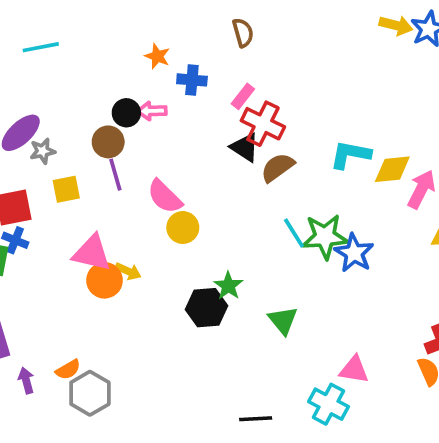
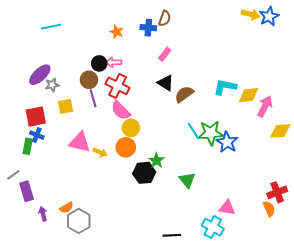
brown semicircle: (243, 33) -> (165, 18), turned 35
blue cross: (192, 80) -> (148, 28), moved
red cross: (263, 124) -> (118, 86), moved
orange circle: (105, 280) -> (126, 147), moved

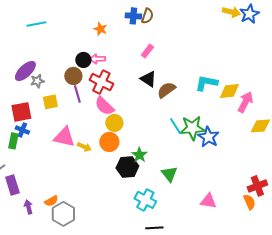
blue cross: (148, 28) -> (133, 16), moved
cyan cross: (213, 227) -> (145, 200), moved

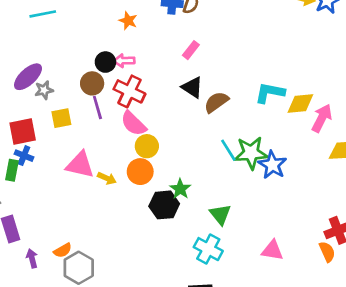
cyan cross: (145, 200) -> (208, 249), moved

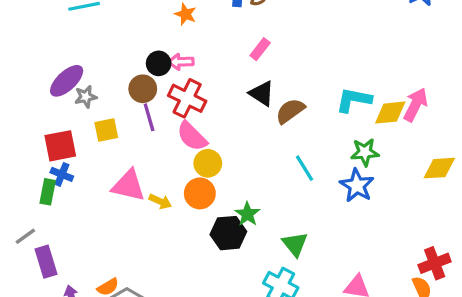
pink arrow: (322, 118) -> (416, 105), moved
green star: (251, 153) -> (365, 152), moved, size x0.7

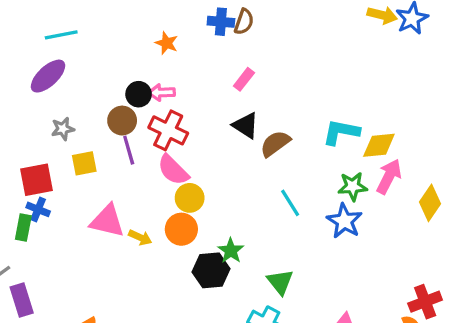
purple ellipse: (67, 81) -> (48, 76), moved
pink arrow: (416, 105) -> (389, 177), moved
yellow diamond: (439, 168) -> (430, 203), turned -52

